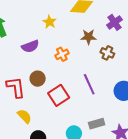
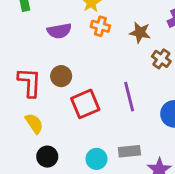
orange cross: (62, 54) -> (100, 26), moved, turned 32

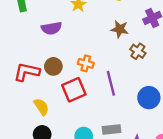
orange cross: (100, 26) -> (86, 63), moved
red L-shape: (30, 82) -> (27, 72), turned -80
yellow semicircle: (34, 123) -> (41, 107), moved

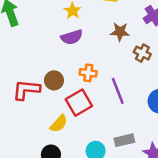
purple semicircle: (52, 28) -> (72, 37), moved
yellow semicircle: (41, 107) -> (59, 124), moved, turned 84

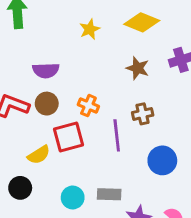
purple semicircle: (72, 37) -> (46, 70), moved
brown cross: (142, 53) -> (143, 114), moved, turned 35

